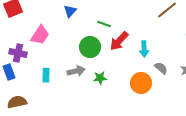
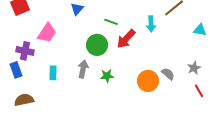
cyan arrow: (144, 49) -> (151, 24), moved
gray semicircle: (161, 68) -> (168, 74), moved
gray arrow: (76, 71) -> (83, 69), turned -66

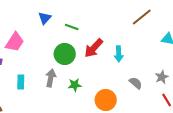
green line: (111, 22) -> (72, 27), moved
cyan arrow: (151, 24) -> (119, 54), moved
orange circle: (148, 81) -> (106, 100), moved

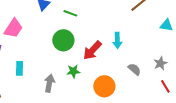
red arrow: (94, 48) -> (92, 50), moved
gray arrow: (51, 78) -> (49, 83), moved

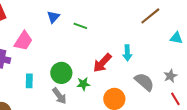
green circle: (63, 40) -> (61, 73), moved
gray semicircle: (134, 69) -> (144, 82), size x1.5
gray arrow: (49, 83) -> (59, 96), turned 132

